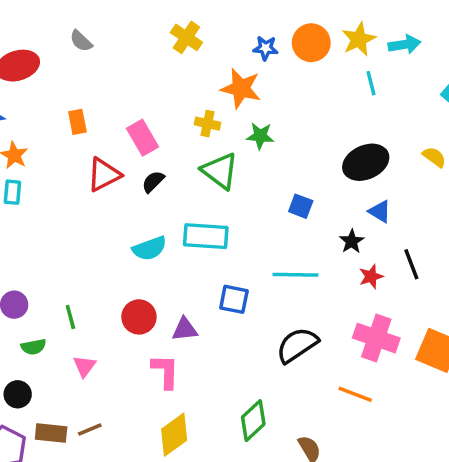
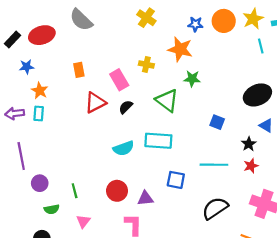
gray semicircle: (81, 41) -> (81, 20), size x1.6
yellow cross: (208, 124) -> (146, 64), moved
red star: (371, 277) -> (251, 166), moved

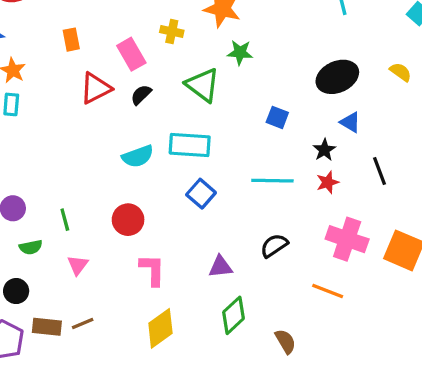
blue square: (176, 180) -> (201, 194), moved, turned 30
purple triangle: (145, 198) -> (221, 267), moved
black semicircle: (215, 208) -> (274, 246), size x0.7

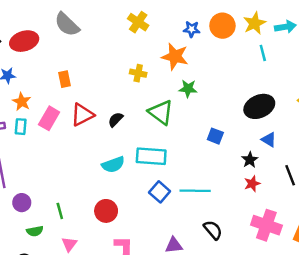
pink rectangle: (131, 54) -> (49, 118), moved, turned 60
cyan line: (272, 181) -> (195, 191), moved
black semicircle: (274, 246) -> (213, 230), turned 84

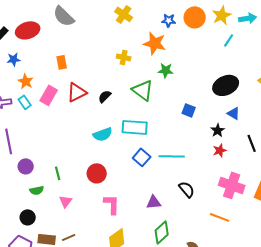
cyan line: (263, 53) -> (229, 40), turned 48
cyan rectangle: (21, 127) -> (25, 102), turned -40

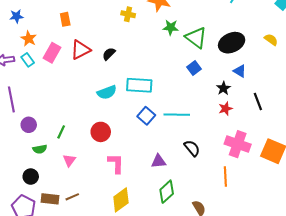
green triangle: (143, 90) -> (196, 38), moved
blue square: (189, 110) -> (194, 68), turned 32
green line: (58, 173) -> (61, 132), turned 40
orange line: (220, 217) -> (225, 177), turned 66

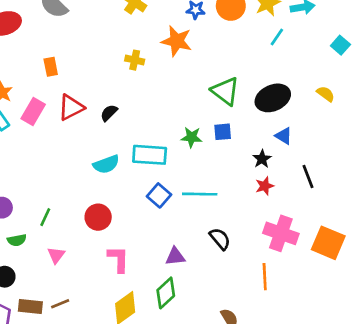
green star: (171, 27) -> (192, 137), moved
blue square: (194, 68) -> (223, 132), turned 32
green diamond: (167, 192) -> (166, 293), moved

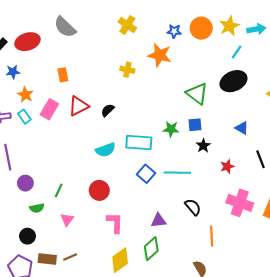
black ellipse: (273, 98) -> (233, 81), moved
black star: (262, 159) -> (203, 146), moved
orange line: (265, 277) -> (212, 236), moved

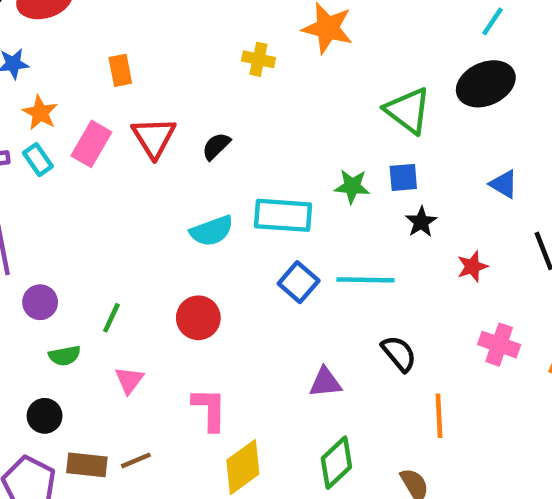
red triangle: (78, 106) -> (154, 137), turned -35
pink cross: (240, 203) -> (499, 345), size x0.7
pink L-shape: (115, 223) -> (209, 409), moved
green diamond: (151, 249) -> (336, 463), moved

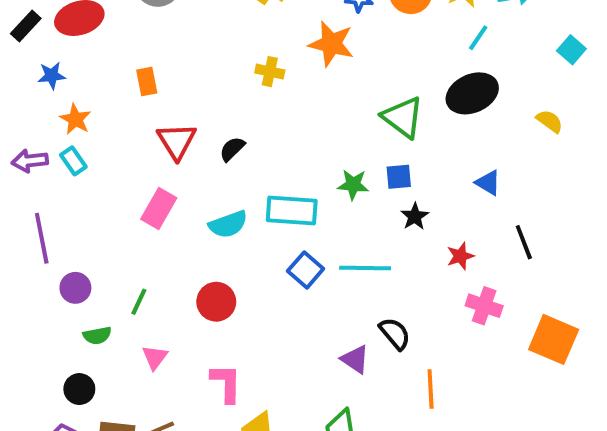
pink rectangle: (91, 144) -> (159, 208), moved
pink cross: (499, 345) -> (484, 306), moved
purple triangle: (325, 382) -> (355, 359), moved, turned 40

